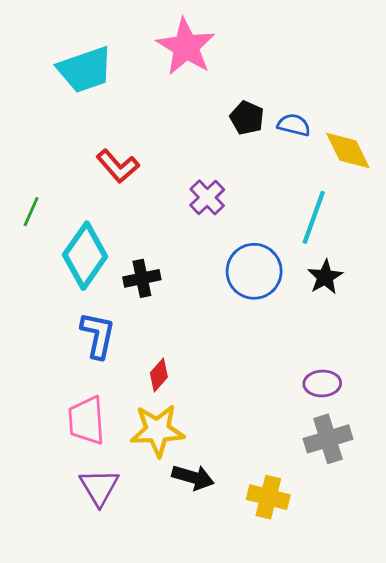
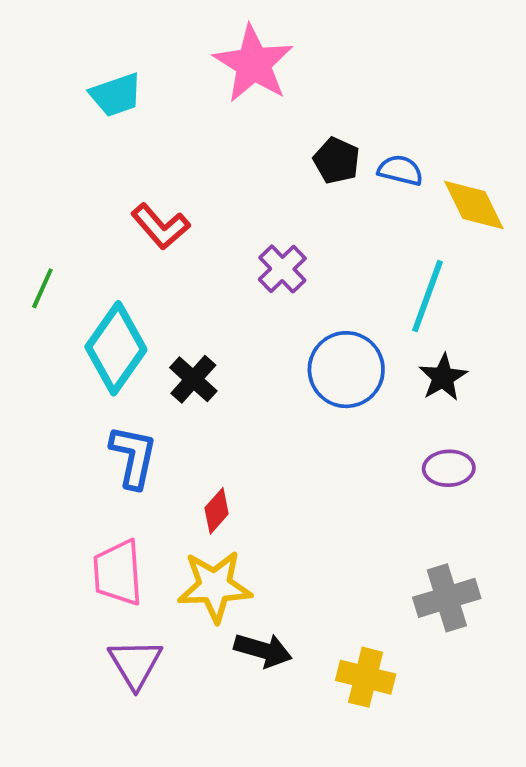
cyan trapezoid: (85, 70) -> (116, 95), size x0.7
black cross: (142, 278) -> (193, 379), turned -36
purple ellipse: (322, 383) -> (449, 468), moved

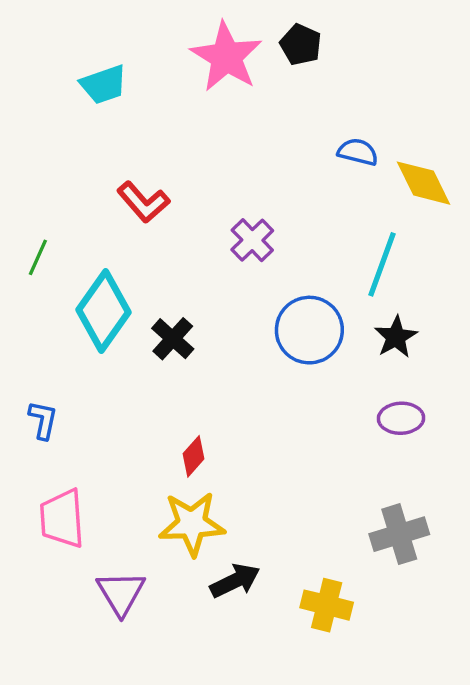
black pentagon: (337, 161) -> (301, 45), moved
blue L-shape: (133, 457) -> (43, 420), moved, size x0.7
pink trapezoid: (118, 573) -> (62, 519), moved
black arrow: (263, 650) -> (235, 581), turned -42

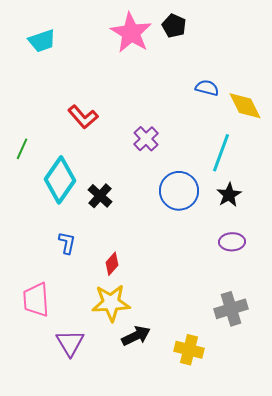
cyan trapezoid: (104, 84) -> (42, 41), moved
blue L-shape: (43, 420) -> (67, 243), moved

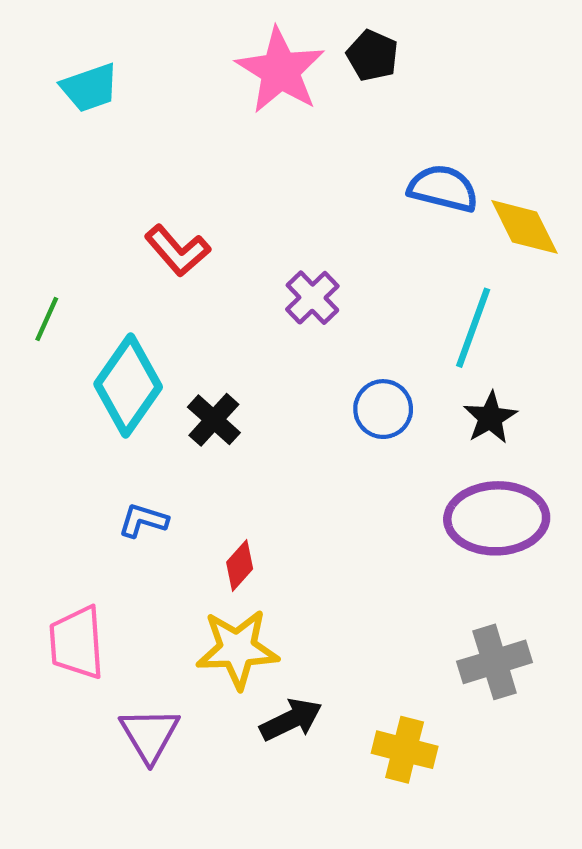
blue semicircle: (207, 88) -> (443, 188), size x1.4
blue circle: (179, 191) -> (383, 409), size x0.7
purple ellipse: (232, 242) -> (497, 518), size x1.8
blue L-shape: (67, 243) -> (143, 520), turned -85

